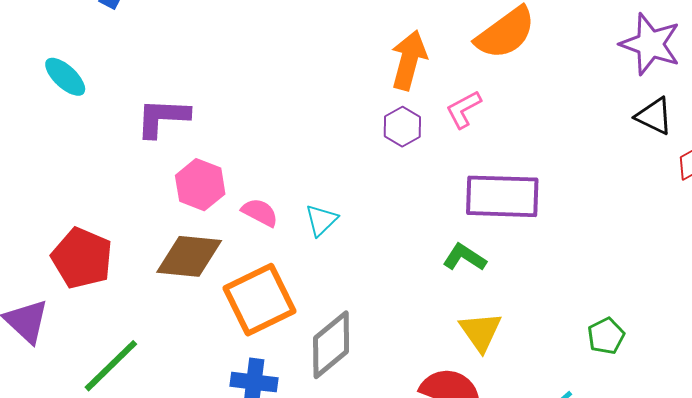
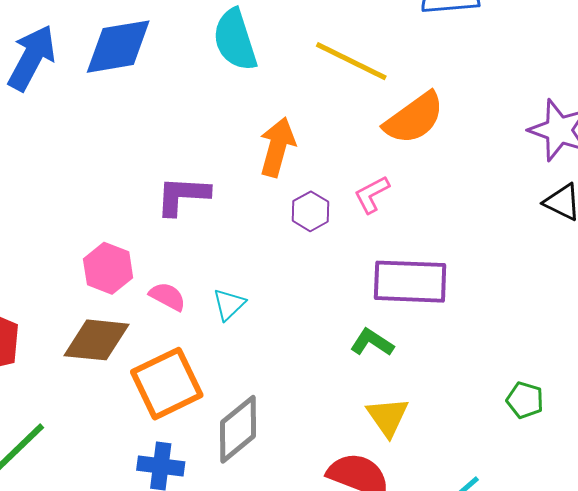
orange arrow: (409, 60) -> (277, 147), moved
purple L-shape: (163, 118) -> (183, 196), moved
green pentagon: (606, 336) -> (525, 400), moved, turned -30

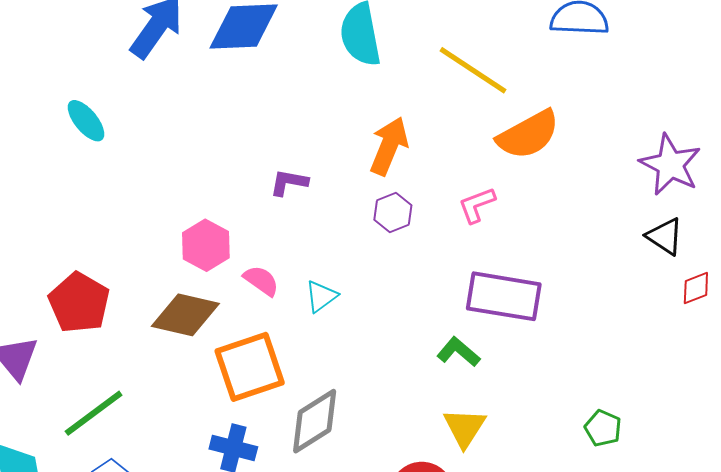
purple L-shape: (183, 196) -> (289, 182), size x0.7
purple hexagon: (311, 211) -> (393, 213), moved

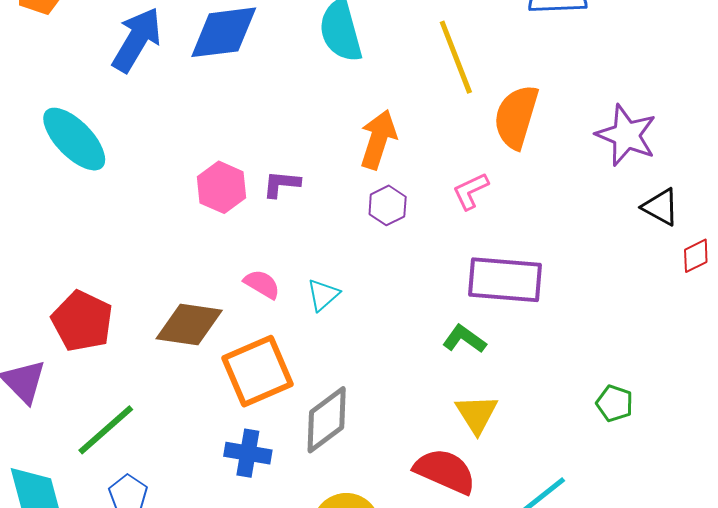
yellow line: (473, 70) -> (456, 57), turned 40
cyan ellipse: (86, 121) -> (74, 139), size x1.6
orange semicircle: (528, 135) -> (516, 117), turned 140
purple star: (670, 165) -> (626, 135), moved
pink hexagon: (206, 245) -> (221, 187), moved

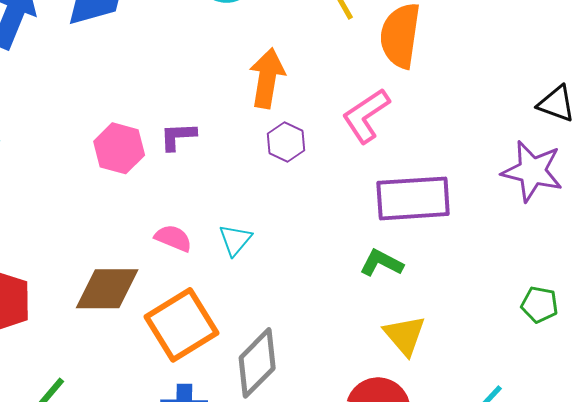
purple star: (626, 135) -> (532, 171), moved
pink L-shape: (471, 191) -> (366, 116), size x1.4

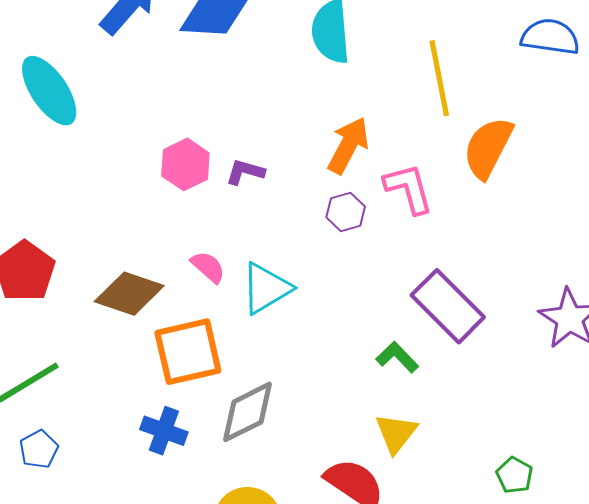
pink L-shape: (366, 116) -> (409, 189), moved, turned 90
purple rectangle: (413, 198) -> (448, 306), turned 30
cyan triangle: (235, 240) -> (266, 288), size x1.6
green pentagon: (540, 305) -> (514, 475), moved

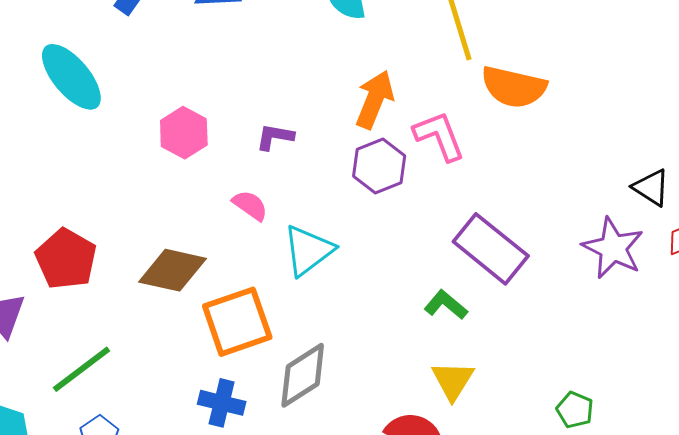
orange semicircle: (488, 148) -> (514, 87), turned -98
pink hexagon: (185, 164) -> (184, 133), moved
purple hexagon: (346, 212) -> (379, 166), size x1.4
pink semicircle: (208, 267) -> (250, 205), moved

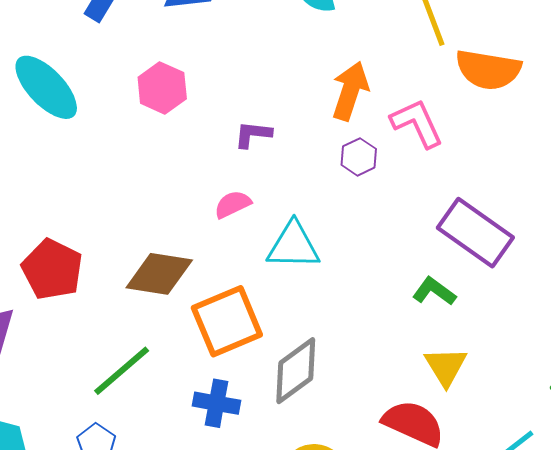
pink hexagon: (184, 133) -> (162, 88), moved
purple hexagon: (379, 166) -> (359, 157), size x0.7
pink semicircle: (250, 205) -> (233, 204), turned -57
cyan triangle: (308, 250) -> (293, 246), turned 42
green line: (82, 369) -> (122, 371), moved

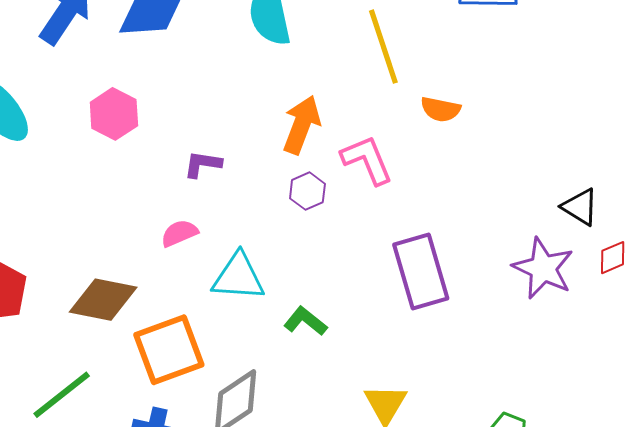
orange semicircle: (488, 70) -> (440, 109), size x0.6
purple rectangle: (475, 233) -> (421, 272), turned 36
green L-shape: (434, 291) -> (305, 321), moved

